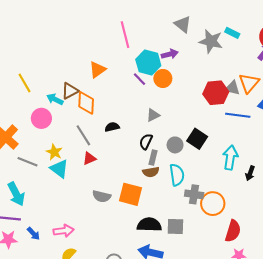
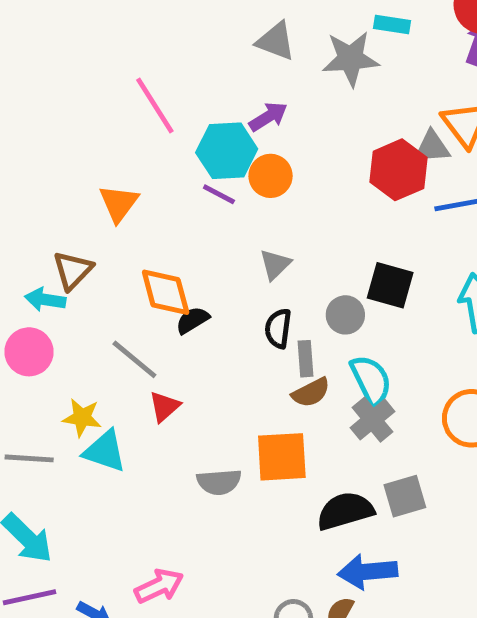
orange diamond: (86, 103) -> (166, 292), moved
gray cross: (194, 194) -> (372, 420), moved, turned -30

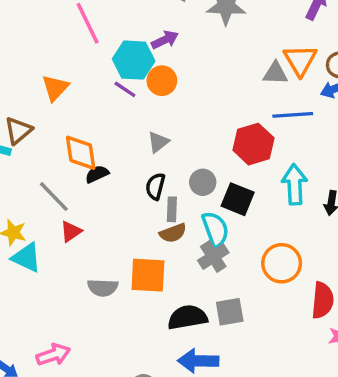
red hexagon: (398, 170) -> (253, 144), moved
black square: (390, 285) -> (238, 199), moved

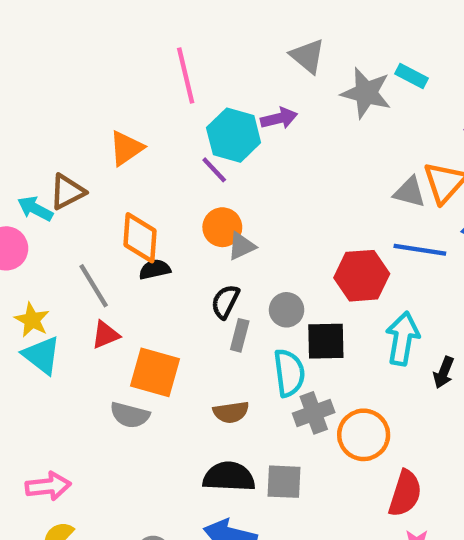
orange circle: (162, 81) -> (222, 227), moved
black square: (238, 199) -> (326, 341), turned -36
brown semicircle: (173, 233) -> (231, 412), moved
gray cross: (213, 257) -> (314, 413), moved
orange square: (148, 275) -> (155, 372), moved

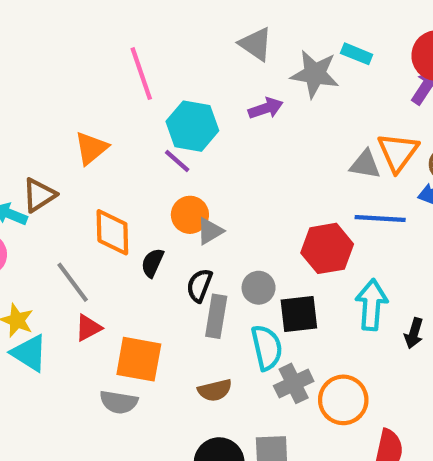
purple arrow: (279, 118) -> (266, 108), moved
black semicircle: (155, 269) -> (152, 263), moved, turned -48
gray rectangle: (240, 335) -> (216, 316), size x1.4

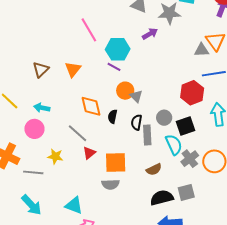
brown triangle: (39, 195) -> (41, 70), moved
gray triangle: (210, 231) -> (136, 96), turned -32
cyan triangle: (29, 353) -> (74, 205), moved

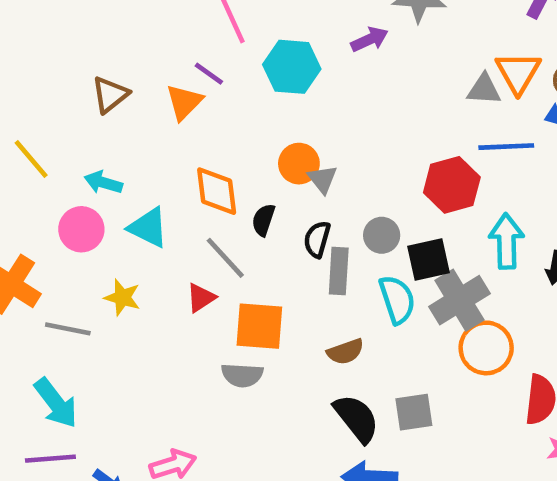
purple line: (114, 67) -> (209, 74), moved
gray line: (77, 133) -> (225, 258), moved
gray cross: (190, 159) -> (459, 300), moved, size x1.4
black semicircle: (162, 198) -> (356, 418), turned 60
cyan triangle: (74, 205) -> (148, 228), moved

